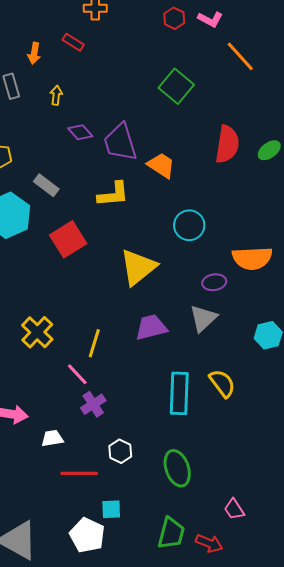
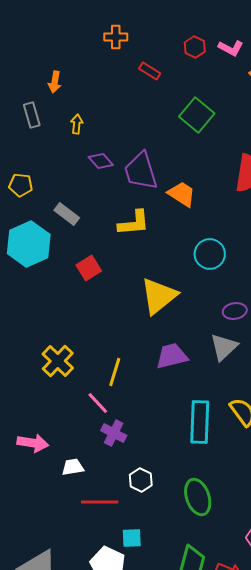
red rectangle: (73, 42) -> (150, 71), moved
red square: (68, 239) -> (89, 268), size x0.7
purple cross: (93, 404) -> (114, 433), turned -30

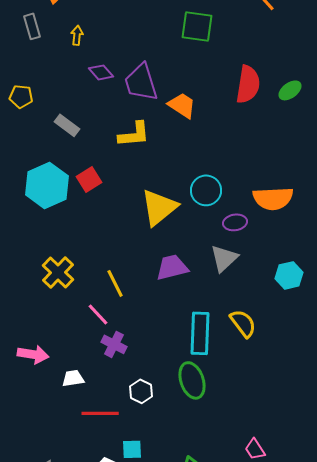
green square: (197, 115) -> (197, 26), turned -32
cyan hexagon: (29, 244) -> (47, 185), moved
cyan circle: (210, 254) -> (206, 190), moved
yellow line: (115, 372) -> (115, 283), turned -44
green ellipse: (198, 497) -> (192, 380), moved

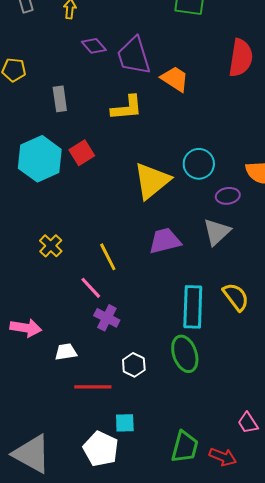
gray rectangle: (67, 125) -> (60, 99), turned 45
yellow cross: (58, 272) -> (51, 246), size x0.7

